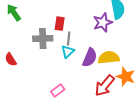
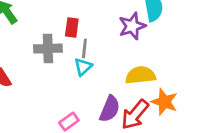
purple semicircle: (90, 58) -> (110, 109), moved

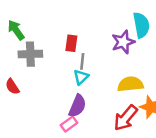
gray cross: (48, 49) -> (30, 54), moved
purple semicircle: (110, 109) -> (77, 106), moved

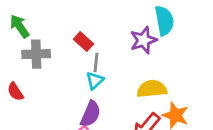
red rectangle: (71, 43) -> (84, 42), turned -56

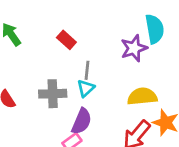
red rectangle: (84, 42) -> (66, 40), moved
gray cross: (36, 54) -> (53, 94), moved

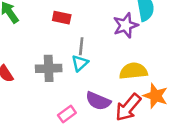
red rectangle: (66, 40) -> (62, 18), turned -30
purple semicircle: (82, 121) -> (98, 101), moved, turned 90

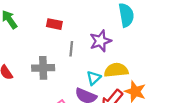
purple star: (126, 25) -> (100, 41), moved
cyan triangle: (80, 63) -> (94, 78), moved

